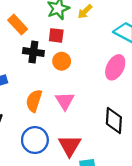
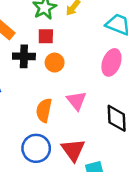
orange semicircle: (34, 101) -> (44, 110), moved
pink triangle: (65, 101) -> (76, 101), moved

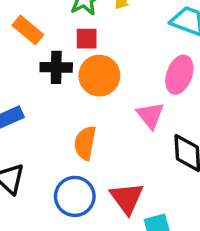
orange circle: (55, 63) -> (99, 76), size x1.5
pink triangle: (76, 101) -> (150, 115), moved

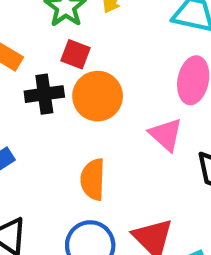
red square: (87, 39) -> (76, 54), turned 30

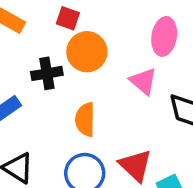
black cross: (44, 94) -> (47, 73), moved

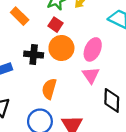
pink ellipse: (164, 36) -> (93, 49), moved

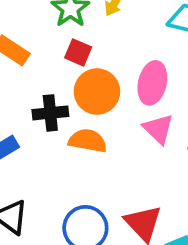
orange semicircle: (49, 89) -> (88, 141), moved, turned 96

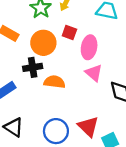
red square: (78, 52) -> (69, 32), moved
orange circle: (97, 92) -> (43, 43), moved

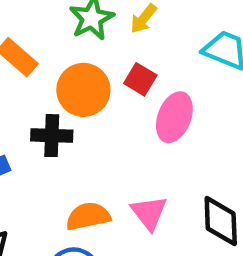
pink triangle: (94, 73) -> (149, 213), moved
orange semicircle: (54, 82) -> (88, 216), moved, turned -30

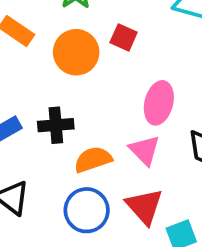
pink ellipse: (174, 117) -> (159, 103), moved
black cross: (52, 136) -> (56, 125), moved

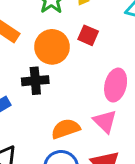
black cross: (56, 125) -> (35, 81), moved

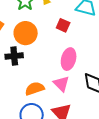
red square: (88, 35) -> (63, 25), moved

